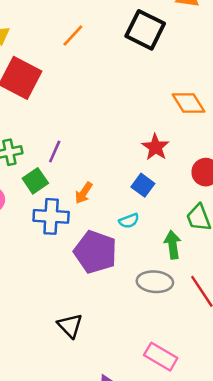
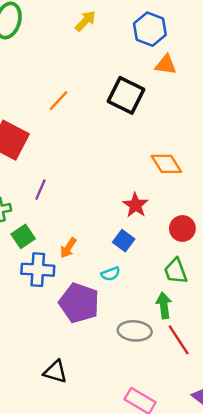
purple line: (55, 152) -> (40, 190), moved
green arrow: (173, 245) -> (164, 305), moved
black triangle: (70, 326) -> (55, 372), turned -30

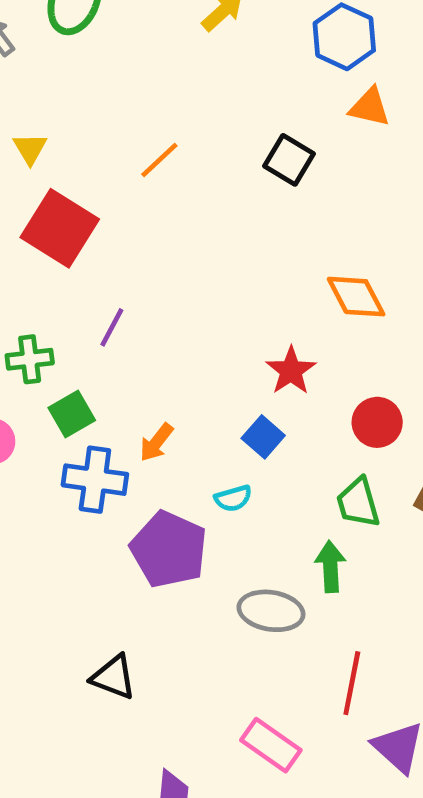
black square: (126, 95) -> (289, 160), size x0.7
red line: (179, 340) -> (352, 683), moved, turned 40

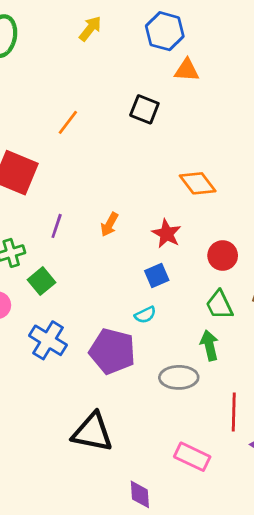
blue square: (263, 437) -> (157, 275), turned 35
orange arrow: (156, 442) -> (109, 224), moved
blue cross: (95, 480) -> (48, 340), moved, turned 33
black triangle: (114, 677) -> (92, 432), size x1.5

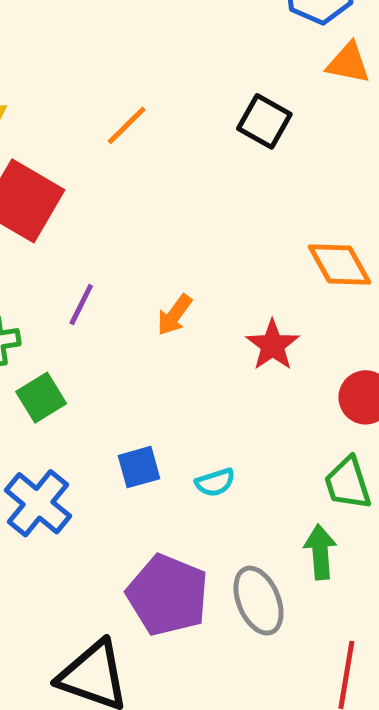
blue square: (157, 275) -> (139, 467), moved
purple pentagon: (112, 351) -> (168, 595), moved
gray ellipse: (179, 377) -> (258, 601), turned 60

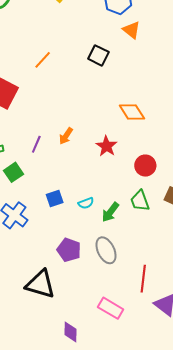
orange triangle: (348, 63) -> (131, 30), turned 30
purple line: (81, 304) -> (36, 144), moved
green arrow: (320, 552) -> (110, 212), moved, turned -135
purple pentagon: (168, 595) -> (69, 250), size x0.7

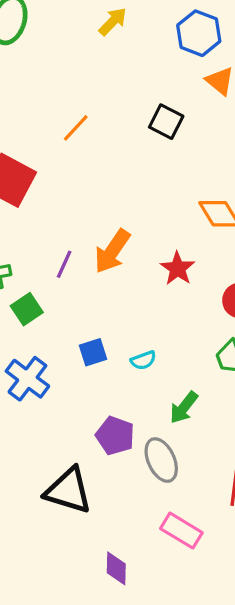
orange arrow: (66, 136) -> (112, 251), size x1.6
green arrow: (110, 212) -> (184, 407), moved
gray ellipse: (106, 250) -> (161, 460), moved

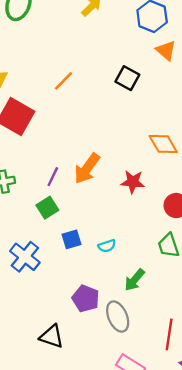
red star: (178, 269) -> (133, 182), turned -30
green square: (27, 309) -> (47, 208), moved
black triangle: (68, 491) -> (52, 336), size x0.7

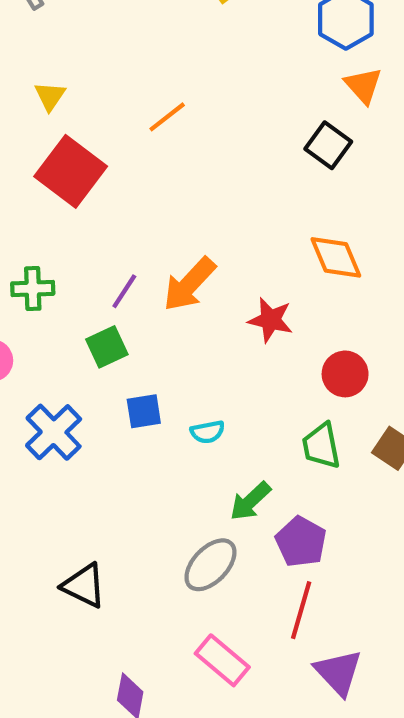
black square: (127, 78) -> (328, 145), moved
purple pentagon: (86, 299) -> (301, 542), moved
gray ellipse: (118, 317) -> (210, 565), turned 60

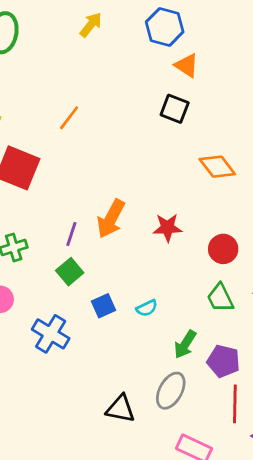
orange diamond: (336, 257) -> (217, 167), moved
black triangle: (84, 586) -> (121, 409), moved

